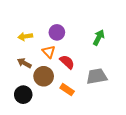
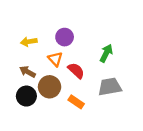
green arrow: (99, 37) -> (106, 53), moved
black circle: (23, 95) -> (26, 96), moved

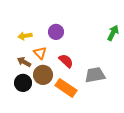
green arrow: (106, 53) -> (113, 33), moved
orange triangle: (55, 59) -> (40, 53), moved
orange rectangle: (76, 102) -> (66, 88), size x1.5

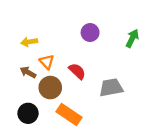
purple circle: (56, 32) -> (90, 32), moved
black circle: (23, 83) -> (28, 113), moved
orange rectangle: (66, 88) -> (69, 114), moved

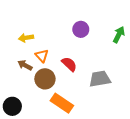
black circle: (28, 113) -> (12, 106), moved

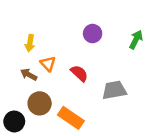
yellow arrow: (26, 38) -> (30, 43), turned -72
brown circle: (45, 79) -> (40, 103), moved

